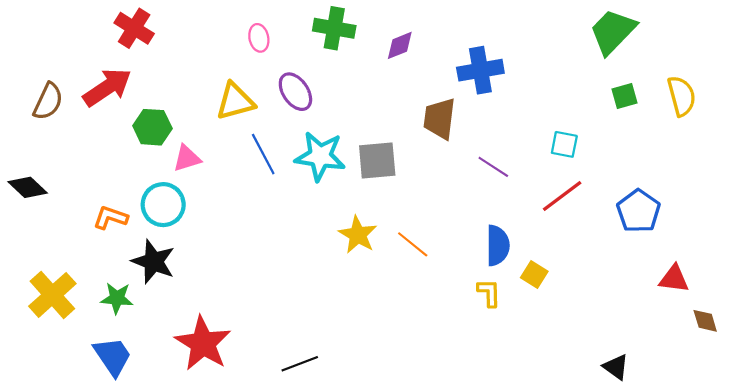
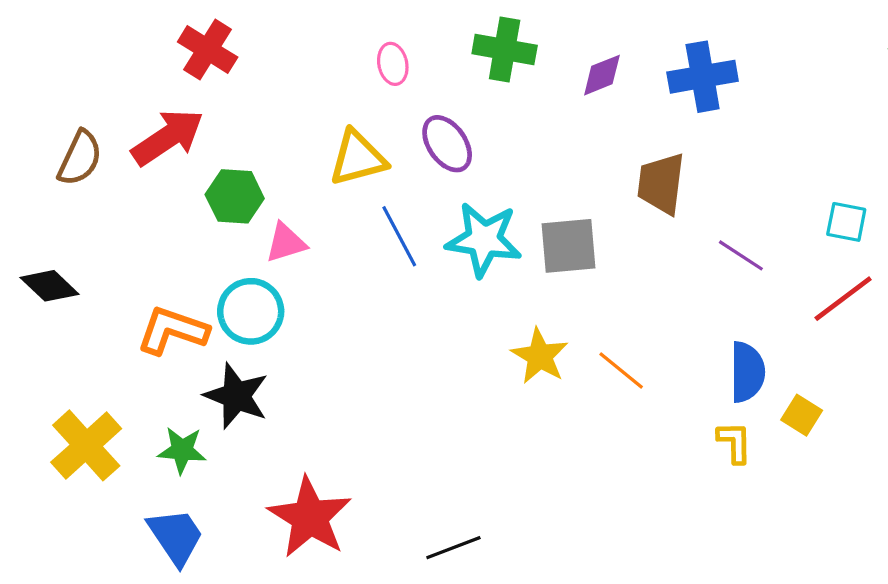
blue cross: (480, 70) -> (703, 77), moved
orange L-shape: (110, 218) -> (172, 331), size x1.4

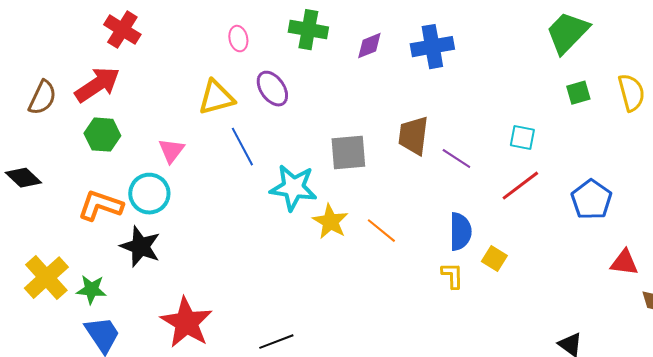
brown trapezoid: (661, 184) -> (413, 136), moved
green hexagon: (235, 196) -> (102, 135), moved
cyan star: (484, 240) -> (293, 188), moved
pink triangle: (286, 243) -> (171, 151), turned -36
green star: (182, 450) -> (91, 290), moved

